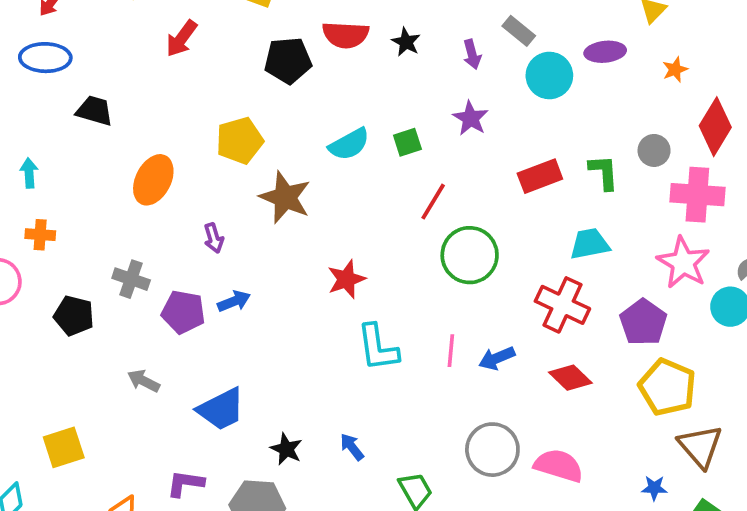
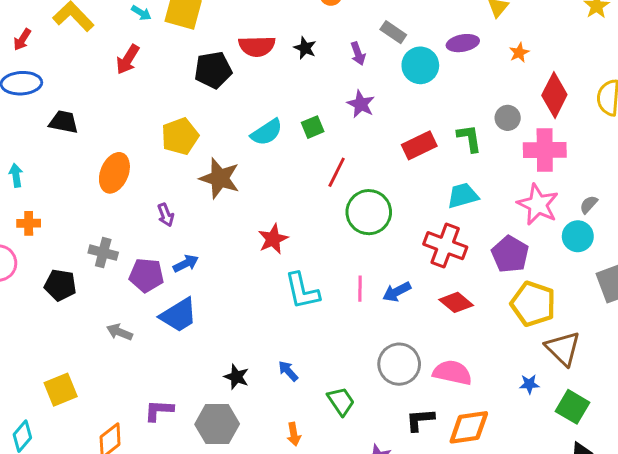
blue trapezoid: (221, 409) -> (179, 315), moved

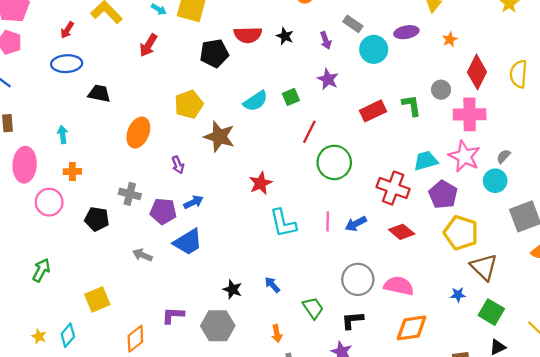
cyan trapezoid: (463, 196) -> (426, 161), moved
black L-shape: (420, 420) -> (352, 320), moved

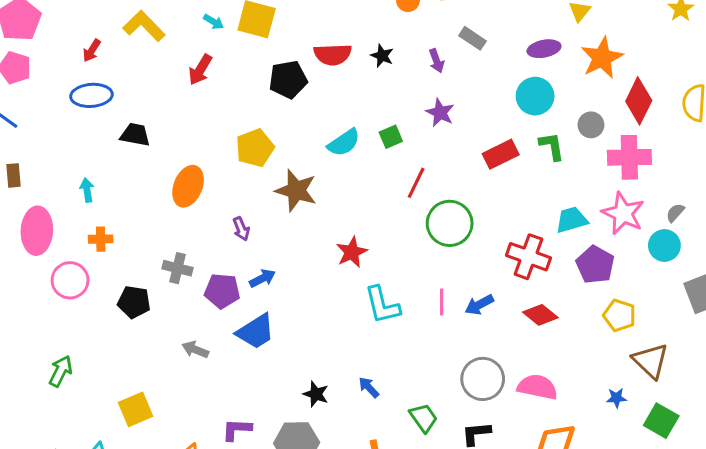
orange star: (450, 39) -> (602, 58), size x2.0
cyan circle: (374, 49) -> (535, 96), moved
yellow pentagon: (461, 233) -> (620, 315), size x0.7

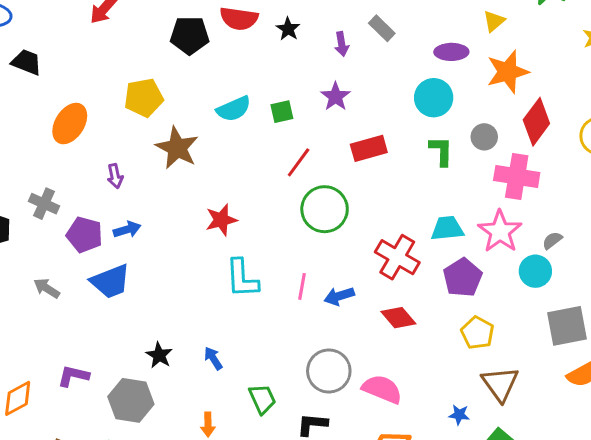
red rectangle: (501, 154) -> (369, 148), moved

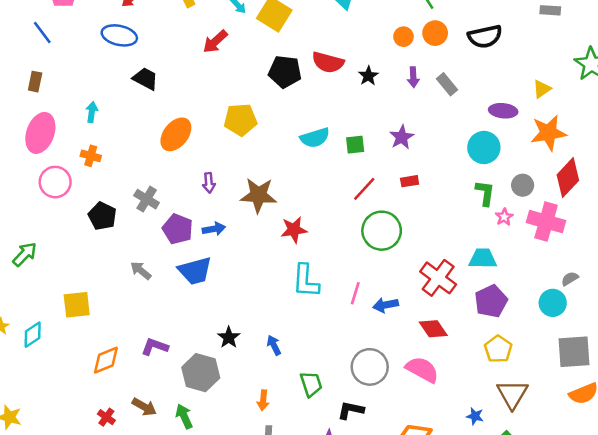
purple arrow: (342, 44) -> (413, 77), moved
brown star: (177, 148) -> (258, 195), moved, turned -30
red rectangle: (369, 148) -> (410, 181), moved, size x0.6
pink star: (500, 231) -> (504, 217), moved, size x0.5
pink semicircle: (382, 389) -> (422, 370), moved

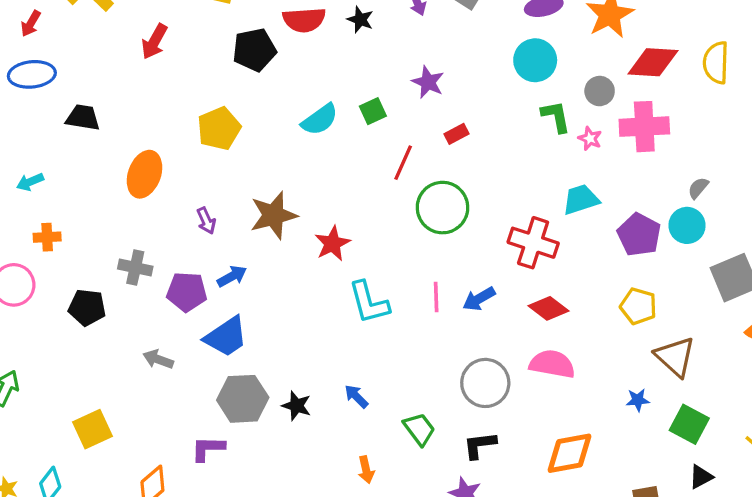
cyan arrow: (92, 112) -> (30, 182), turned -102
red diamond: (568, 178) -> (653, 62), turned 69
purple pentagon: (491, 301) -> (639, 235), moved
gray hexagon: (201, 373) -> (243, 399), moved

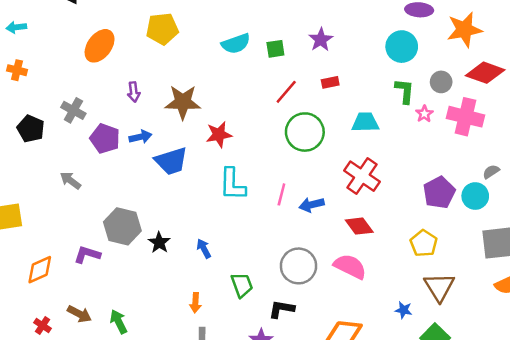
cyan trapezoid: (581, 199) -> (365, 122), moved
blue trapezoid: (226, 337) -> (171, 161), moved

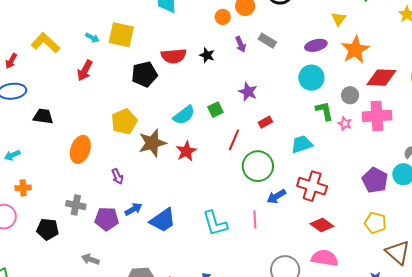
brown star: (183, 102) -> (152, 143), moved
red star: (219, 135) -> (186, 151), moved
blue arrow: (312, 205) -> (276, 196), moved

